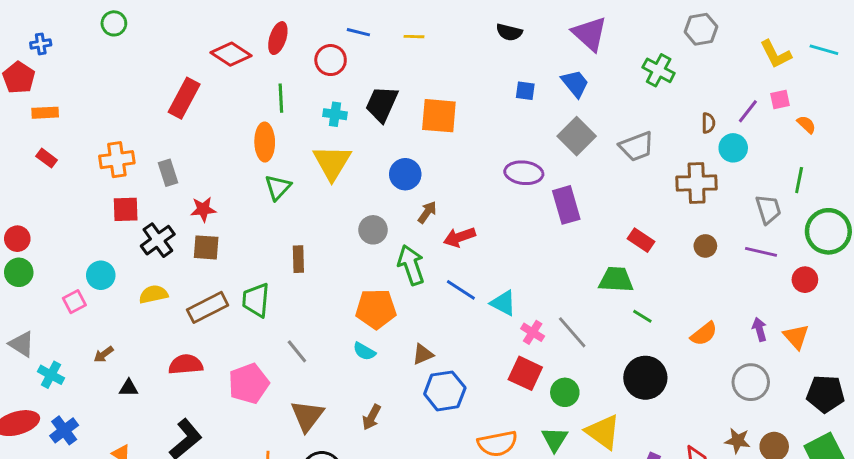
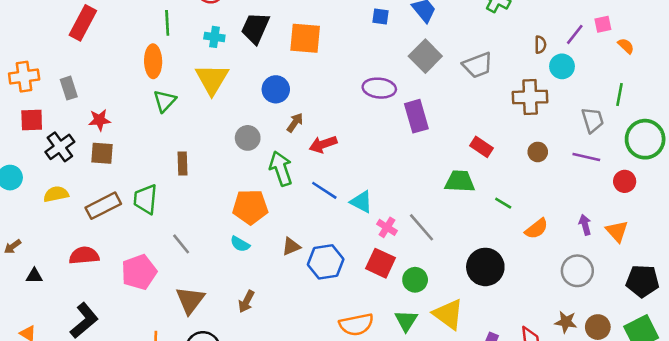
green line: (642, 316) -> (503, 203), moved
blue hexagon: (445, 391) -> (326, 262), moved

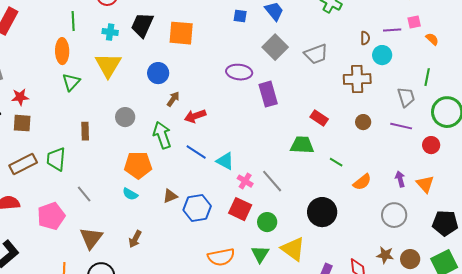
purple line: (575, 34) -> (392, 30), turned 48
gray circle: (248, 138) -> (125, 117), moved

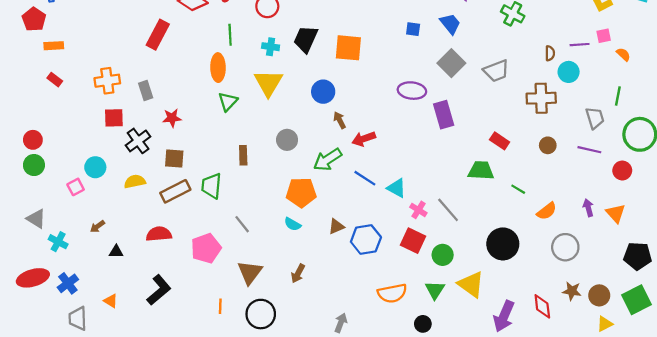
brown arrow: (173, 99) -> (340, 120), turned -63
brown square: (22, 123) -> (174, 158), moved
green arrow: (162, 135) -> (328, 160), turned -104
gray circle: (394, 215) -> (565, 247), moved

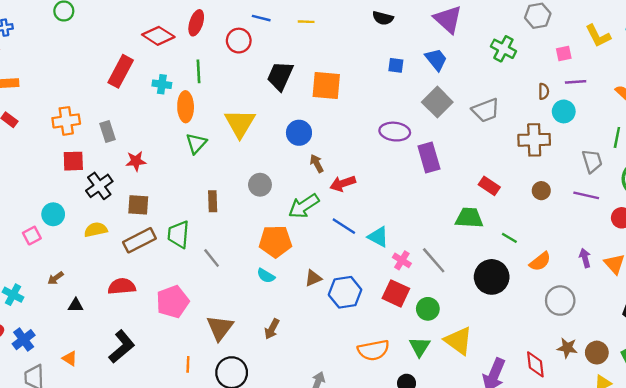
pink square: (604, 36) -> (564, 54), moved
cyan cross: (271, 47) -> (162, 84), moved
gray line: (242, 224) -> (212, 258), moved
black circle: (503, 244) -> (492, 277), moved

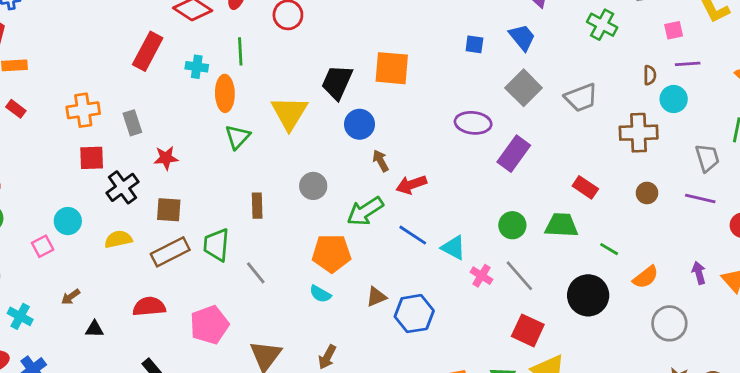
black trapezoid: (280, 76) -> (337, 82), moved
purple rectangle: (429, 158) -> (514, 154), turned 52
red square: (396, 293) -> (528, 330), moved
green circle: (428, 309) -> (512, 225), moved

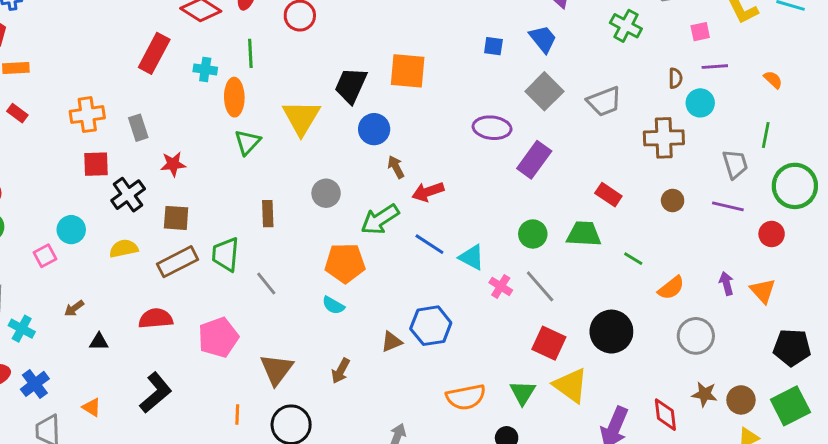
black circle: (588, 295) -> (611, 332), moved
brown triangle: (376, 297) -> (392, 342), moved

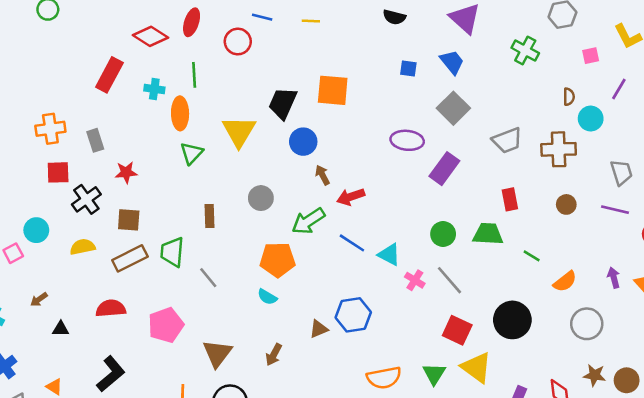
purple line: (715, 67) -> (619, 89), moved, turned -55
gray trapezoid: (604, 101) -> (507, 140), moved
red rectangle: (608, 195) -> (510, 199), turned 45

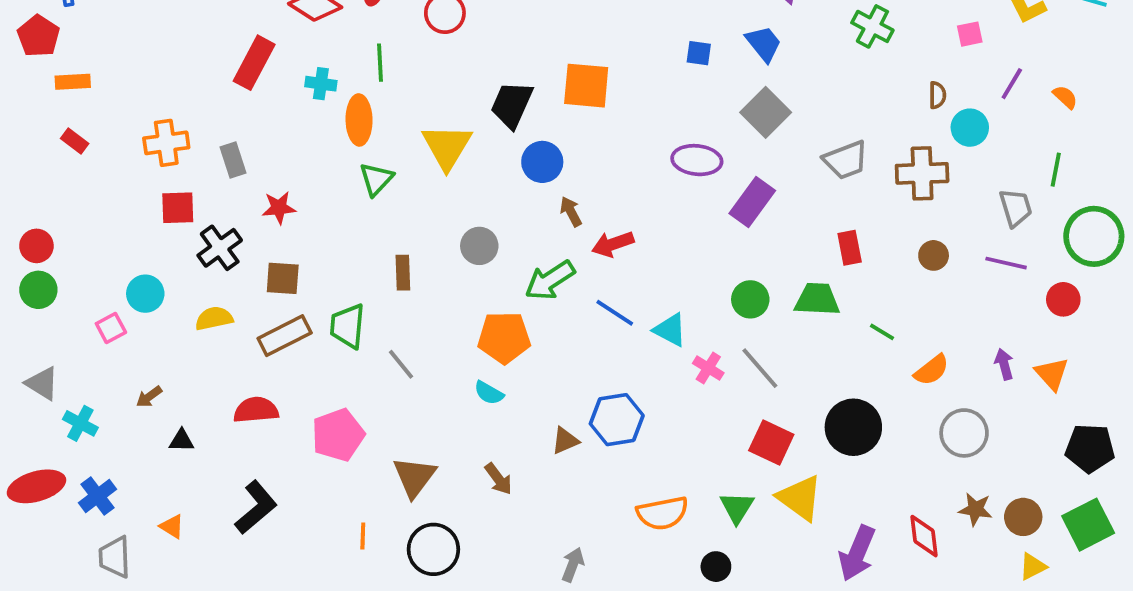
brown arrow: (274, 355) -> (498, 479), turned -65

